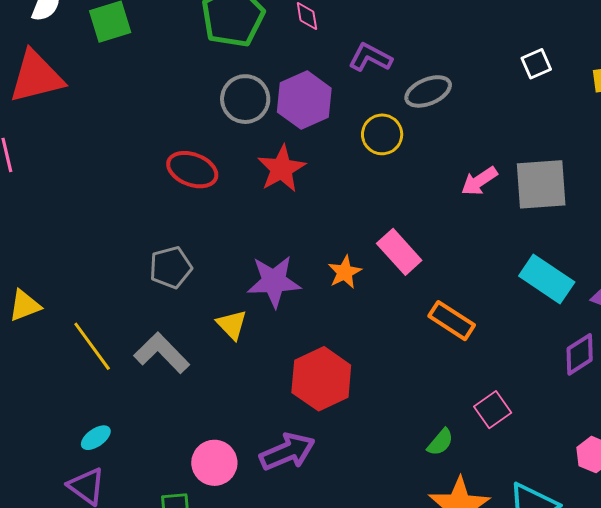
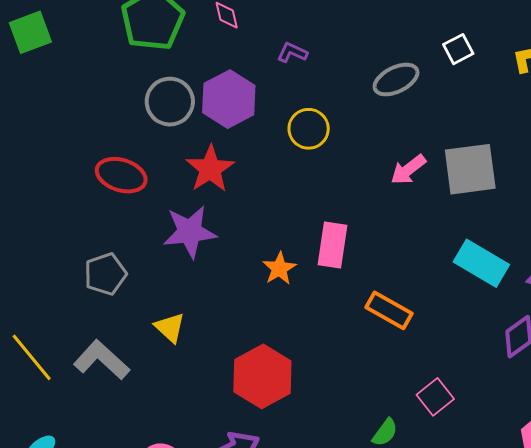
purple L-shape: (370, 57) -> (292, 53), size x0.7
gray ellipse: (428, 91) -> (396, 80), moved
pink rectangle: (399, 252) -> (333, 245), turned 54
purple star: (274, 281) -> (190, 232), moved

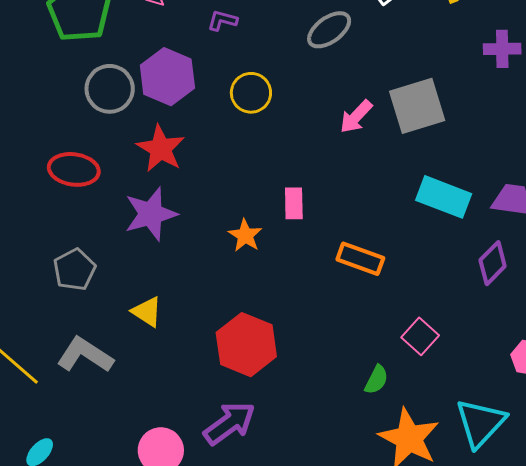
pink rectangle: (333, 245) -> (294, 203), size x0.7

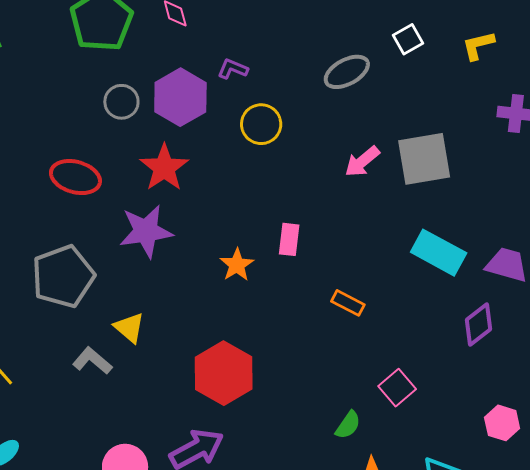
purple L-shape: (222, 20) -> (233, 69), moved
gray circle: (110, 89) -> (121, 102), size x0.7
orange rectangle: (360, 259) -> (348, 303), size x0.7
gray pentagon: (74, 270) -> (63, 276), size x1.5
gray L-shape: (85, 355) -> (92, 361), moved, size x0.7

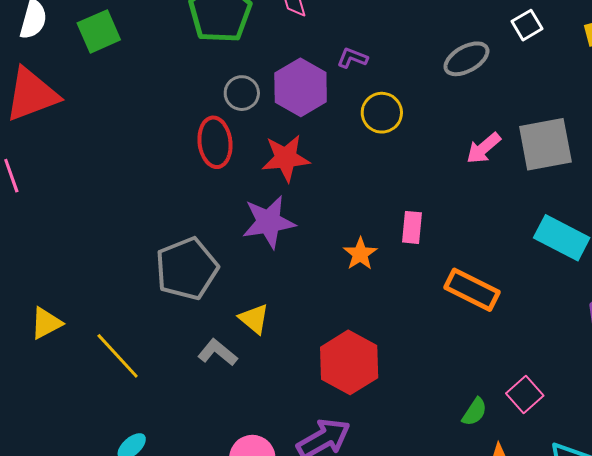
red star: (164, 168) -> (286, 158), turned 30
red ellipse: (75, 177) -> (215, 142), moved, turned 69
orange rectangle: (348, 303) -> (472, 290), size x1.6
pink square: (397, 388) -> (525, 395), moved

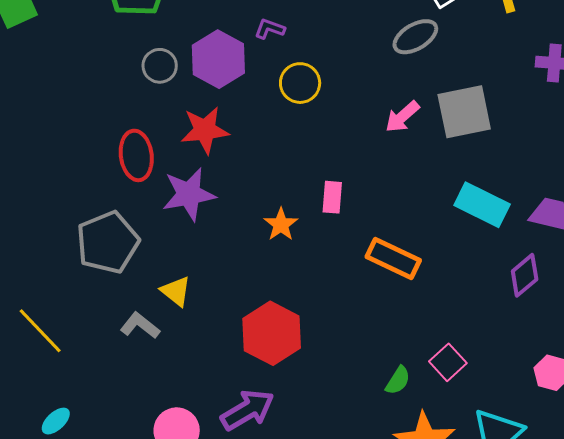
gray ellipse: (466, 59) -> (415, 37), moved
red ellipse: (215, 142) -> (136, 155), moved

